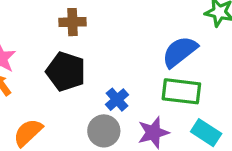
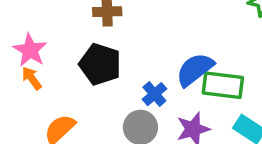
blue semicircle: (180, 52) -> (195, 69), moved

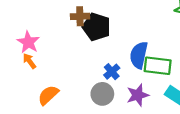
black pentagon: (100, 64) -> (96, 27), moved
blue semicircle: (195, 69) -> (139, 55), turned -40

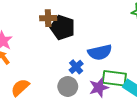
blue semicircle: (139, 55) -> (100, 52), turned -115
green rectangle: (158, 66) -> (114, 78), moved

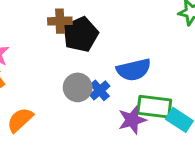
black pentagon: (63, 27) -> (81, 34), turned 30
gray circle: (68, 86) -> (78, 87), moved

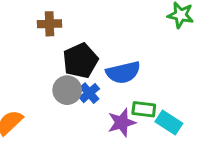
black pentagon: (81, 34) -> (80, 61), moved
green rectangle: (154, 107) -> (144, 109), size x0.7

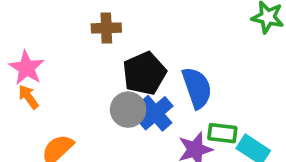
blue semicircle: (123, 72) -> (197, 88), turned -96
blue cross: (89, 93) -> (155, 113), size x1.4

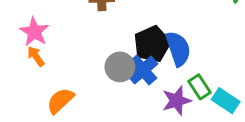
black pentagon: (144, 73) -> (152, 44), moved
green rectangle: (222, 133) -> (200, 87), turned 50

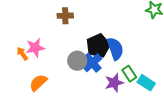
pink star: (34, 32) -> (35, 48), moved, turned 30

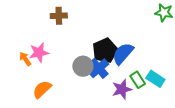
brown cross: (65, 16) -> (59, 16), moved
blue semicircle: (115, 49) -> (123, 54), turned -120
cyan rectangle: (146, 83) -> (155, 79), moved

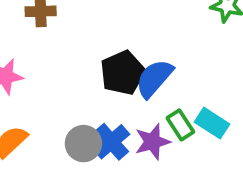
gray circle: (83, 66) -> (83, 144), moved
blue cross: (99, 68) -> (111, 142), moved

